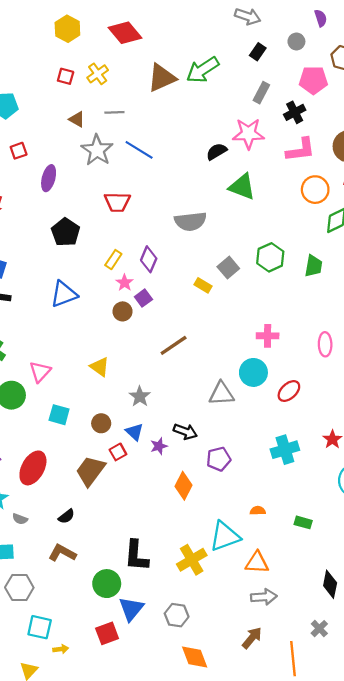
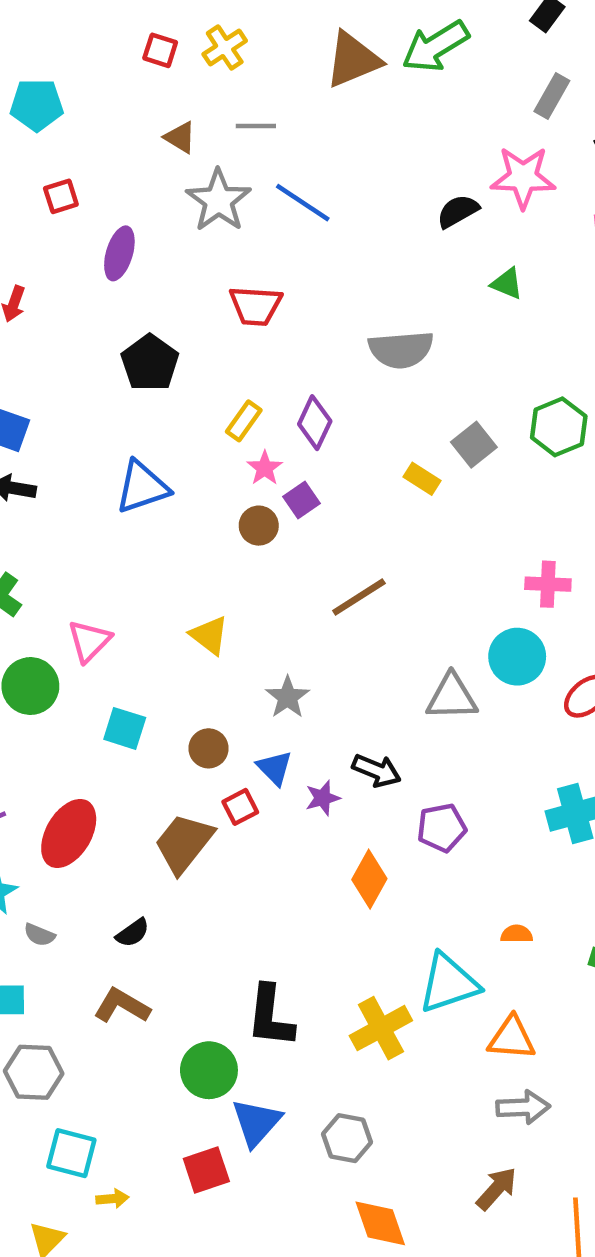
green triangle: (242, 187) -> (507, 283), size x0.6

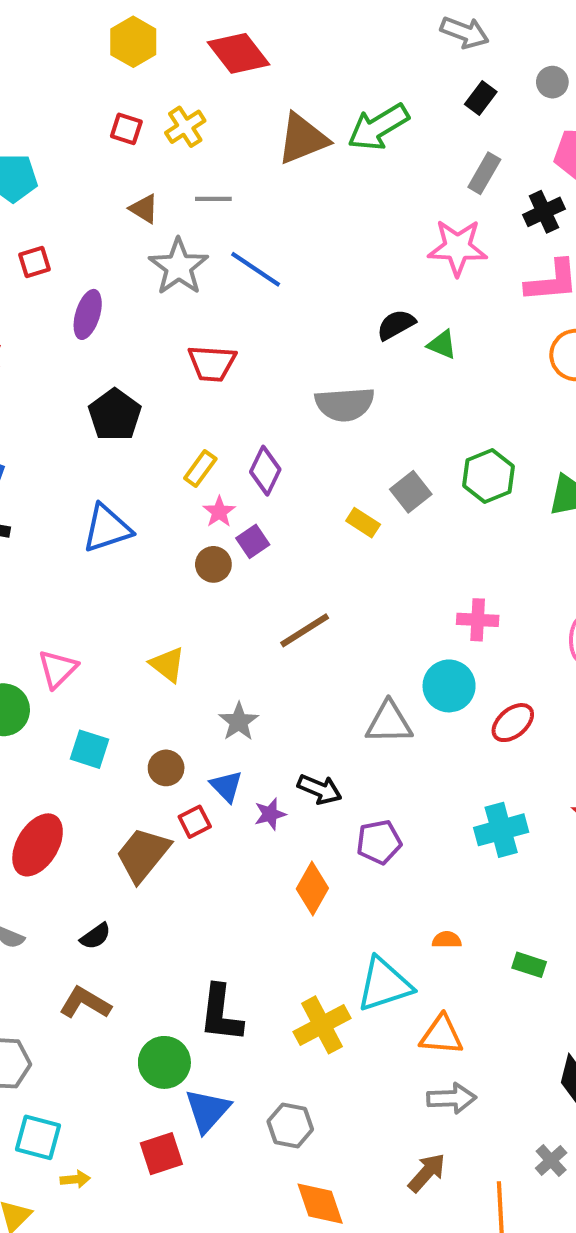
black semicircle: (458, 211) -> (396, 325), moved

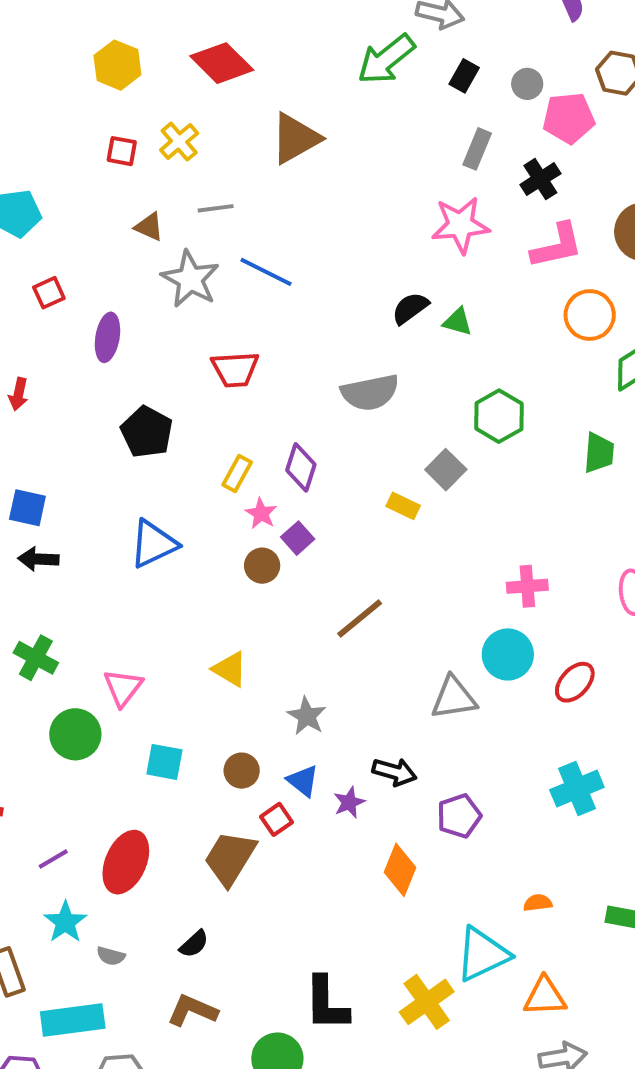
gray circle: (552, 82) -> (527, 84), moved
green arrow: (378, 127) -> (386, 59), moved
green hexagon: (488, 476) -> (499, 416), moved

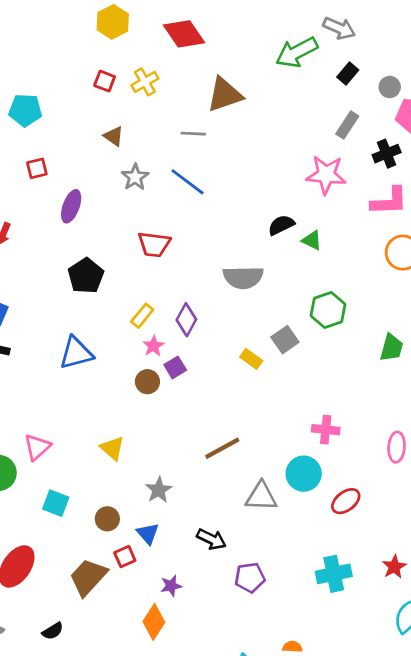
gray line: (216, 208) -> (193, 134), moved
gray star: (190, 279) -> (135, 177), size x0.7
brown line: (360, 619) -> (222, 448), moved
purple star: (349, 802) -> (171, 586), moved
orange diamond: (400, 870) -> (154, 622), moved

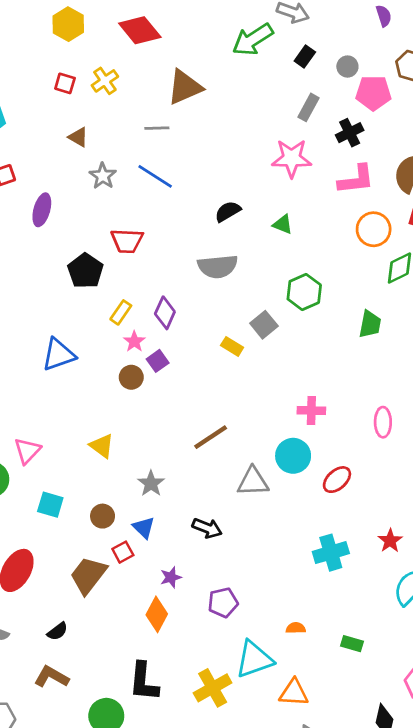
black semicircle: (281, 225) -> (228, 211), moved
black pentagon: (86, 276) -> (85, 271), moved
purple pentagon: (250, 578) -> (223, 603), moved

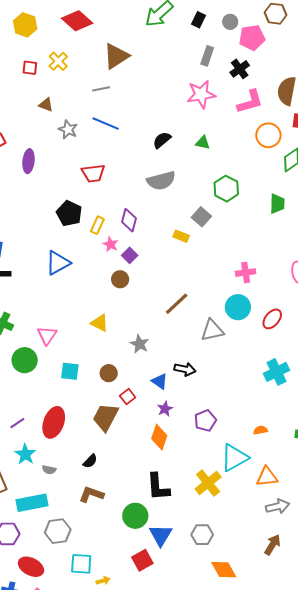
black pentagon: (85, 271) -> (69, 213), moved
brown circle: (131, 377) -> (120, 279), moved
blue triangle: (144, 527) -> (160, 381), moved

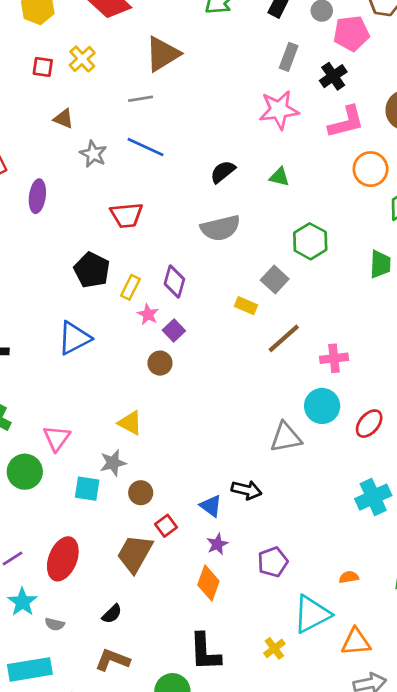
brown line: (177, 304) -> (284, 338), moved
gray star: (139, 344) -> (113, 463), moved, turned 30
yellow cross: (208, 483) -> (274, 648), size x0.6

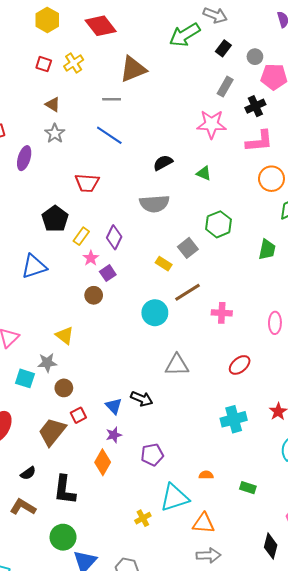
gray star: (93, 154) -> (55, 133), moved
cyan circle: (322, 406) -> (155, 313), moved
black L-shape: (205, 652) -> (65, 490), moved

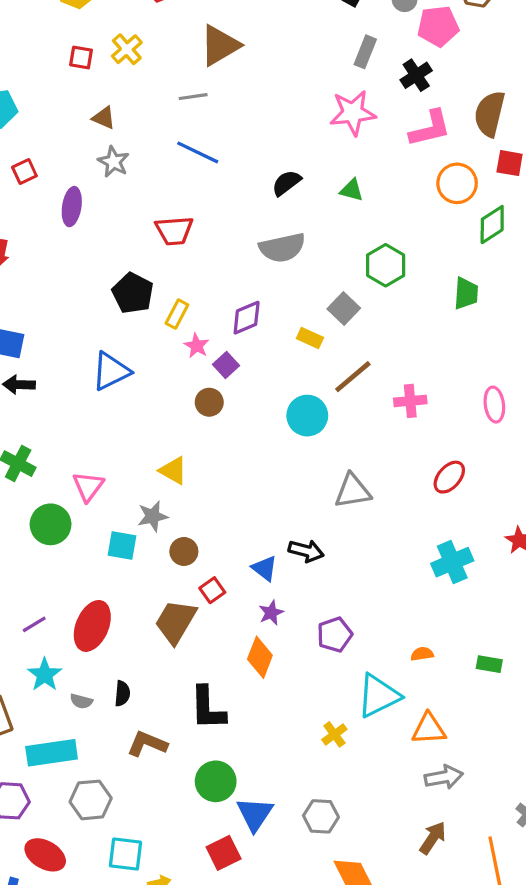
purple diamond: (114, 237) -> (247, 318), moved, turned 50
black semicircle: (28, 473) -> (122, 693), moved, turned -42

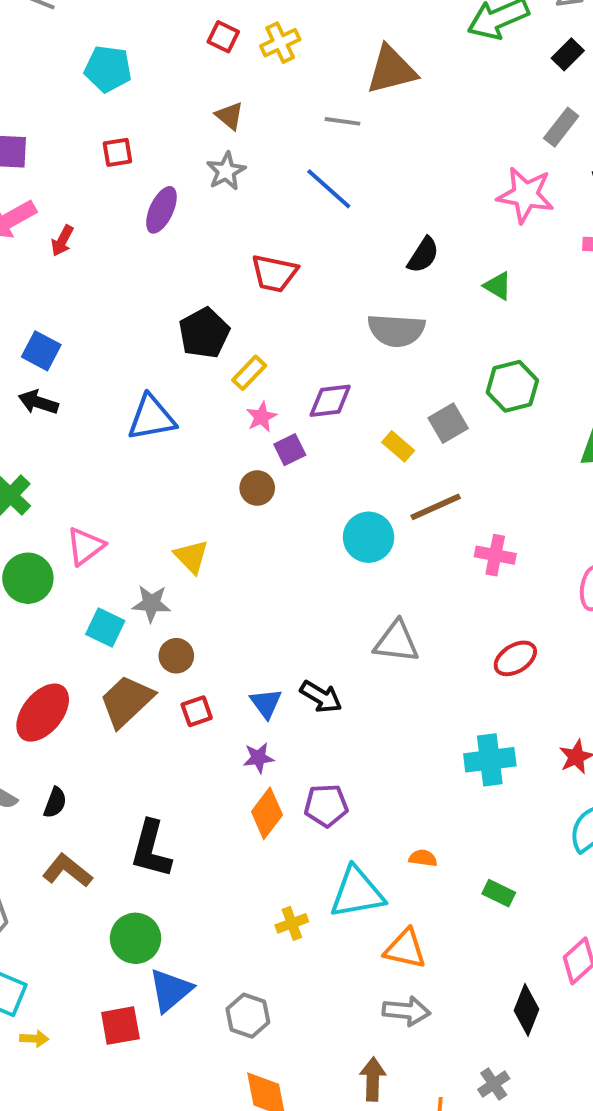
black semicircle: (286, 183) -> (423, 255), turned 144
brown trapezoid: (176, 622) -> (127, 701), moved
orange diamond: (260, 657) -> (267, 813), moved
brown arrow: (433, 838) -> (373, 1079), turned -48

